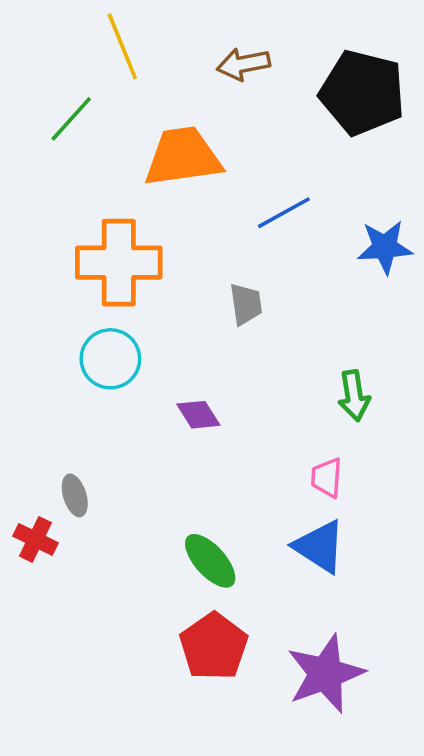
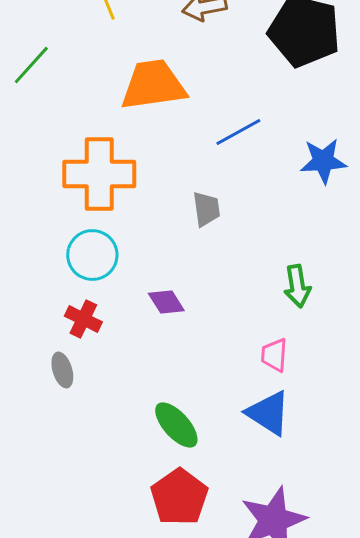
green line: (71, 119) -> (31, 65), moved
red cross: (36, 539) -> (83, 319), moved

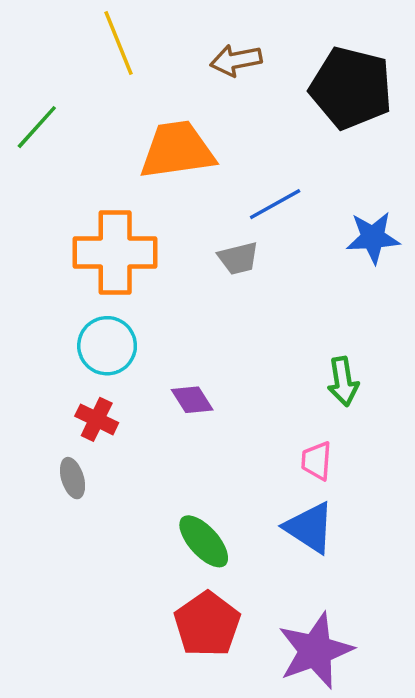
gray trapezoid: (206, 209) -> (238, 258), moved, turned 84

